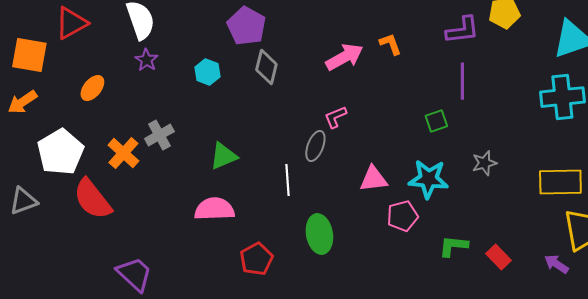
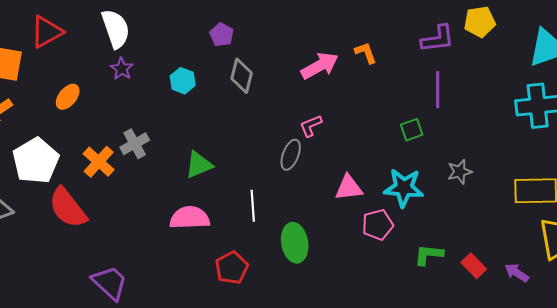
purple pentagon: (246, 26) -> (222, 35), size x0.6
white line: (287, 180) -> (253, 206), moved
purple arrow: (556, 264) -> (517, 273), moved

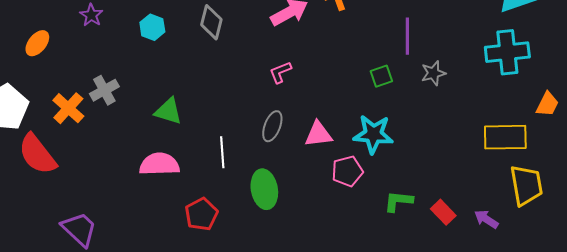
gray ellipse: (291, 155) -> (272, 126), moved
green triangle: (199, 165) -> (168, 111), turned 40
gray star: (460, 172) -> (433, 73), moved

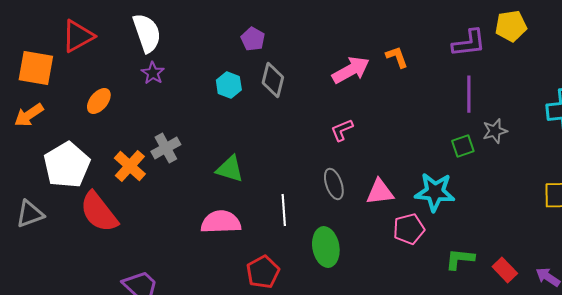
cyan hexagon: (152, 27) -> (229, 85), moved
green square: (381, 76) -> (463, 146), moved
gray ellipse: (272, 126) -> (334, 184), turned -40

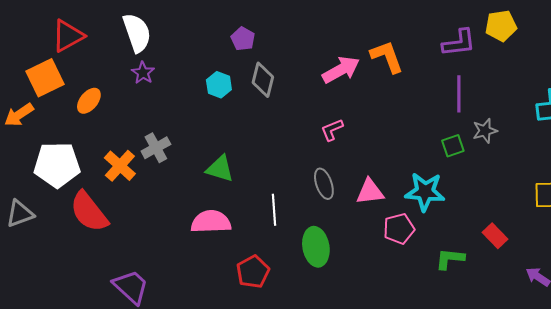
orange L-shape: (397, 57) -> (387, 57), size x1.5
orange square: (36, 68) -> (45, 78), moved, turned -36
white pentagon: (67, 165) -> (57, 165), turned 30
red rectangle: (505, 270) -> (495, 236), moved

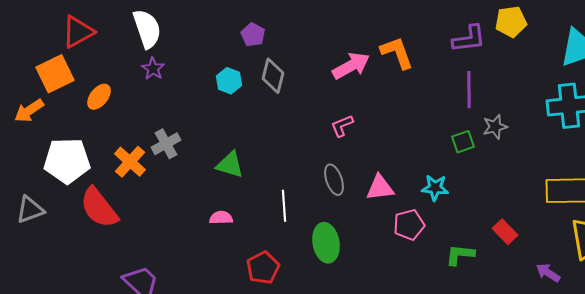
cyan star: (425, 192) -> (435, 188), size x0.7
pink semicircle: (211, 222) -> (221, 218), size x0.6

